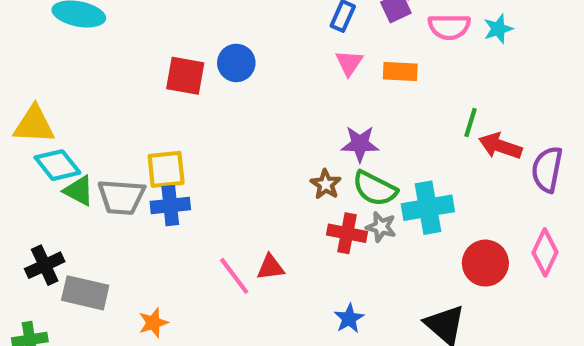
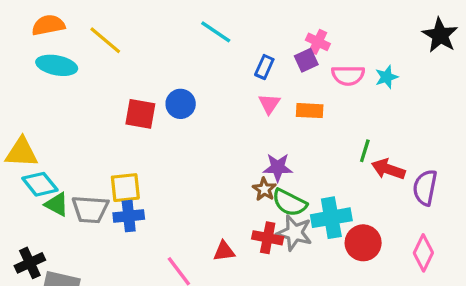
brown star: (326, 184) -> (264, 189), moved
gray star: (381, 227) -> (294, 233), size x1.5
red circle: (485, 263) -> (363, 243), moved
red triangle: (270, 267) -> (224, 251), moved

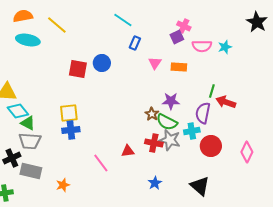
blue rectangle: (264, 67) -> (135, 43), moved
purple star: (278, 167) -> (171, 101), moved
purple semicircle: (425, 188) -> (203, 113), moved
gray trapezoid: (90, 209) -> (30, 141), moved
cyan cross: (331, 218) -> (192, 131), size x0.7

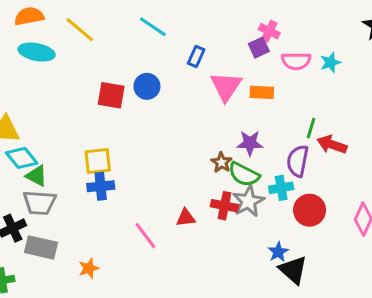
cyan line: (123, 20) -> (153, 27), moved
pink triangle: (155, 63) -> (226, 86), size x1.6
gray star: (170, 140) -> (248, 201), turned 30
blue star: (155, 183) -> (278, 252), moved

